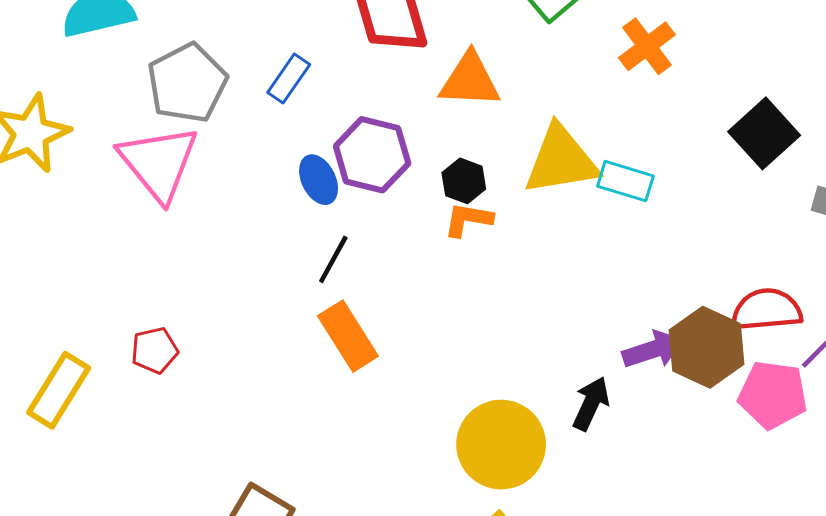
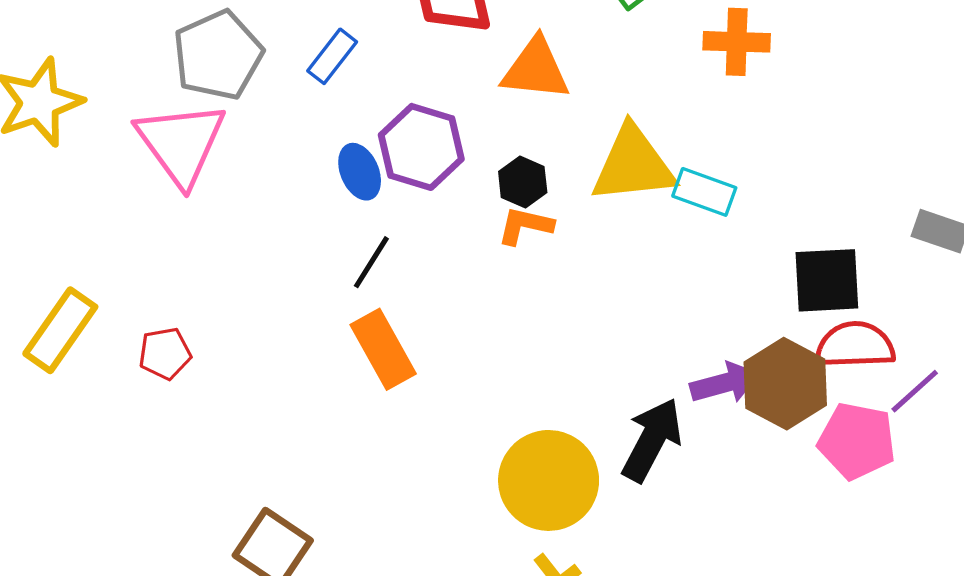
orange cross: (647, 46) -> (737, 42), turned 36
black square: (764, 133) -> (827, 280), moved, turned 36
yellow rectangle: (59, 390) -> (60, 330), moved
black arrow: (591, 404) -> (652, 440), size x1.4

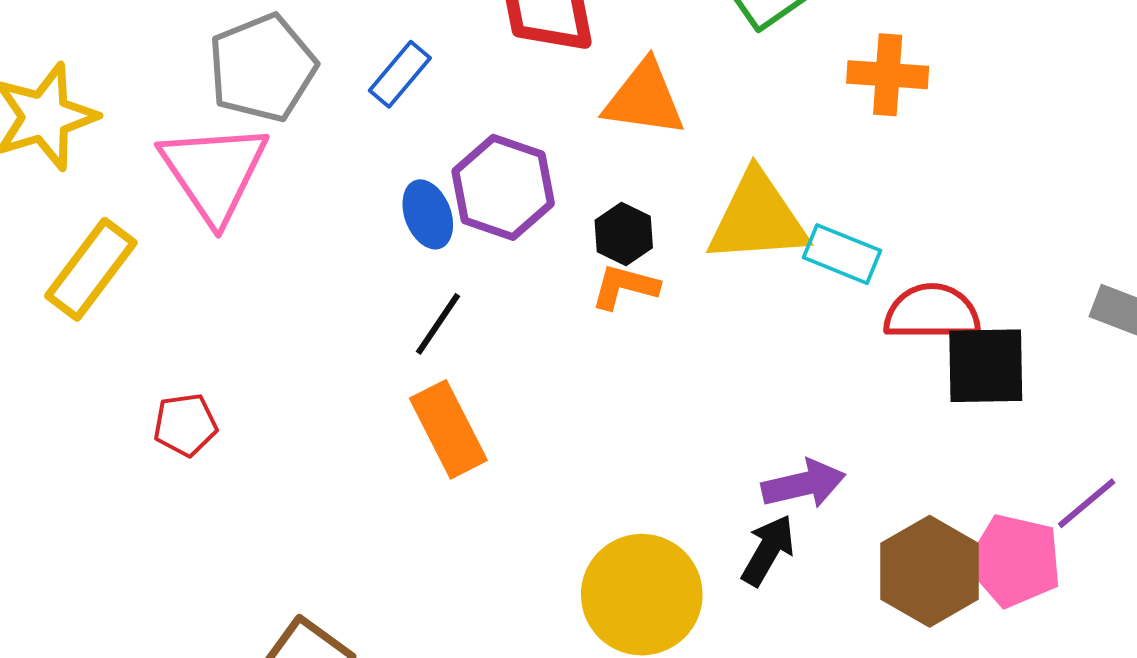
yellow rectangle: (60, 330) -> (91, 269), moved
red semicircle: (855, 345) -> (932, 312), moved
purple arrow: (725, 383) -> (804, 484), moved
brown hexagon: (785, 384) -> (930, 571), moved
black arrow: (652, 440) -> (768, 550), size x0.7

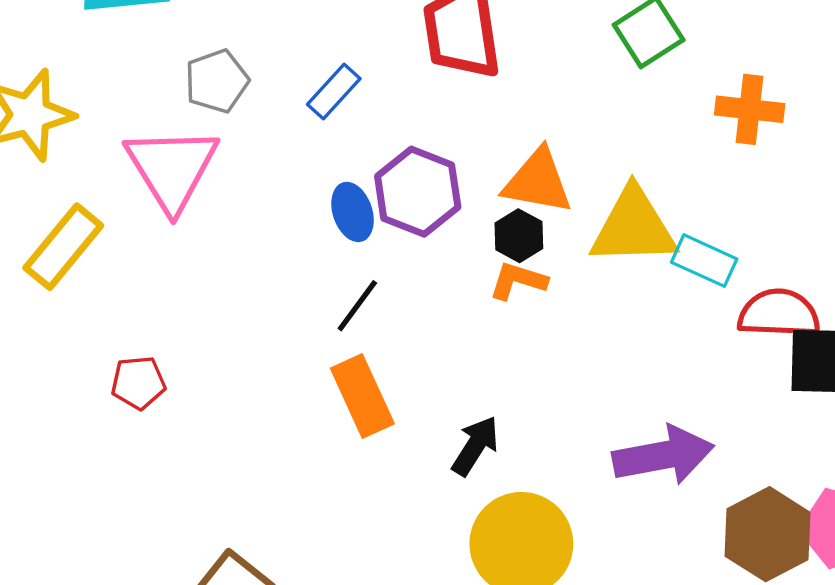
gray pentagon: (262, 68) -> (217, 81), size x0.7
orange triangle: (644, 99) -> (538, 181), moved
purple arrow: (804, 484) -> (663, 455), size x1.4
black arrow: (768, 550) -> (475, 446), moved

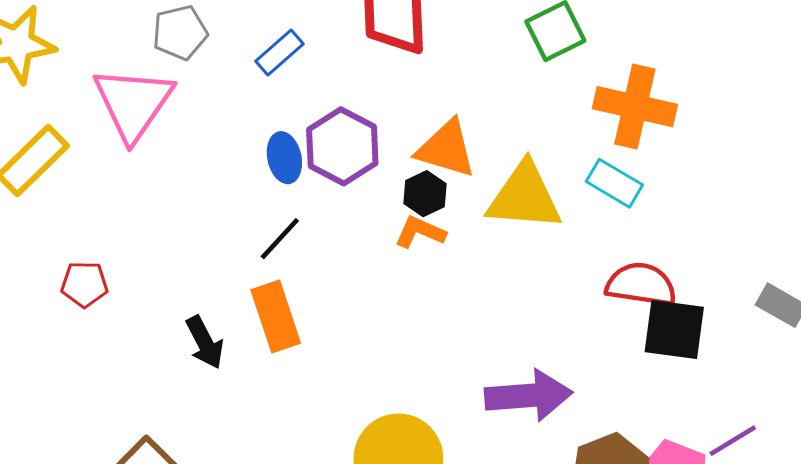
orange cross: (750, 109) -> (635, 107), size x1.4
cyan rectangle: (704, 261) -> (614, 183), moved
black arrow: (475, 446) -> (205, 342), moved, turned 114

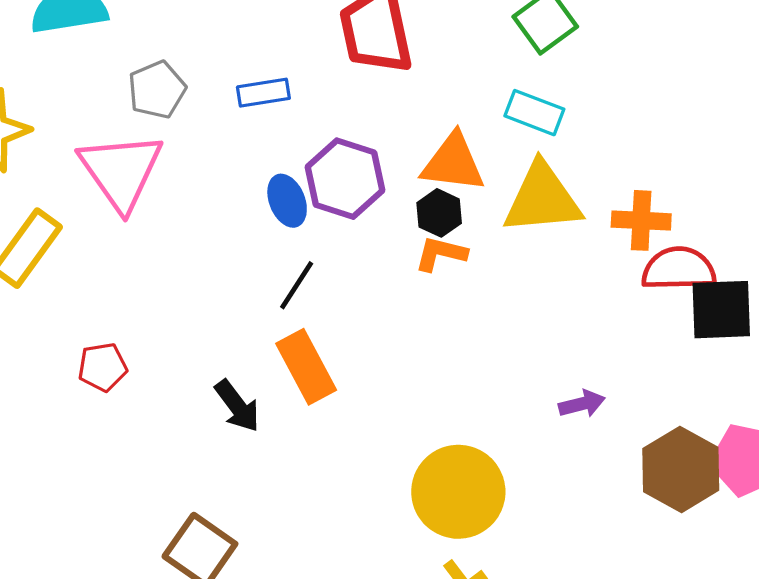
blue rectangle: (280, 52) -> (263, 93), turned 42
orange cross: (635, 107) -> (641, 220), moved, size x0.7
cyan rectangle: (614, 183) -> (534, 113), moved
purple arrow: (529, 396) -> (582, 404), size x0.5

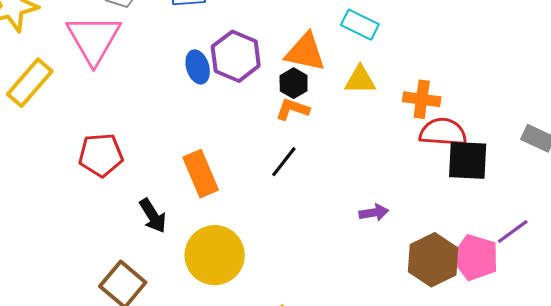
yellow triangle: (542, 199) -> (360, 80), size x0.6
black line: (297, 285) -> (284, 162), moved
red pentagon: (103, 367) -> (101, 155), moved, size x1.4
black arrow: (237, 406) -> (153, 216), moved
yellow circle: (458, 492) -> (215, 255), moved

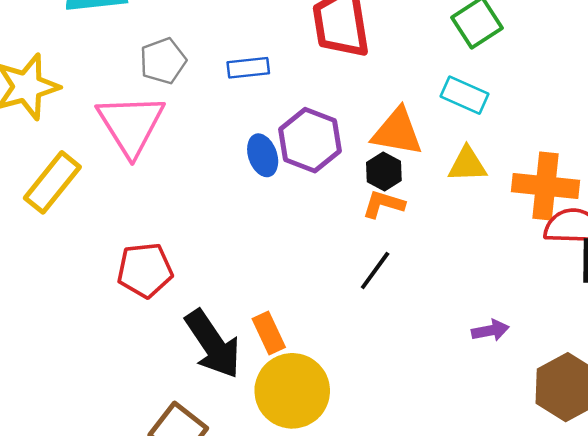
orange cross: (422, 99) -> (545, 186), size x1.4
orange rectangle: (201, 174) -> (269, 333), moved, size x0.7
black arrow: (153, 216) -> (213, 344), size x1.6

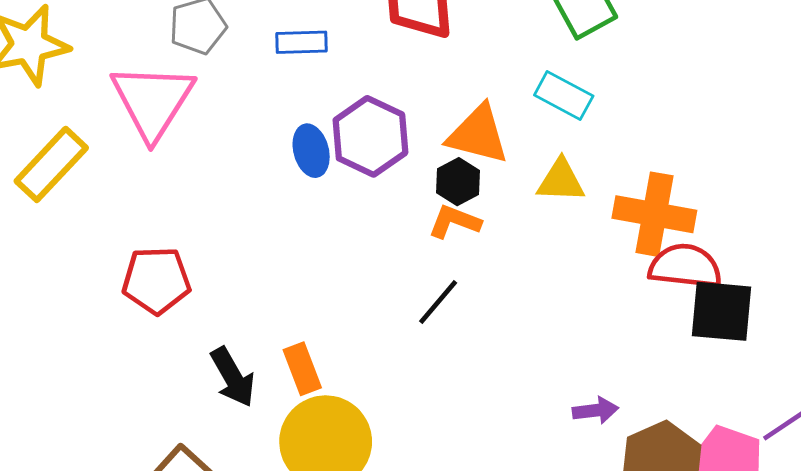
purple arrow: (490, 330) -> (595, 410), moved
black arrow: (213, 344) -> (233, 377), size x0.7

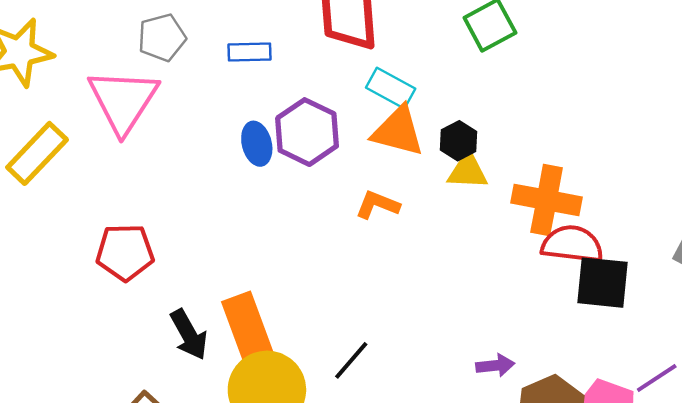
cyan rectangle: (564, 95) -> (391, 88), moved
black hexagon: (458, 182) -> (459, 141), moved
black line: (438, 302) -> (351, 360), moved
orange rectangle: (302, 369) -> (248, 328), size x1.6

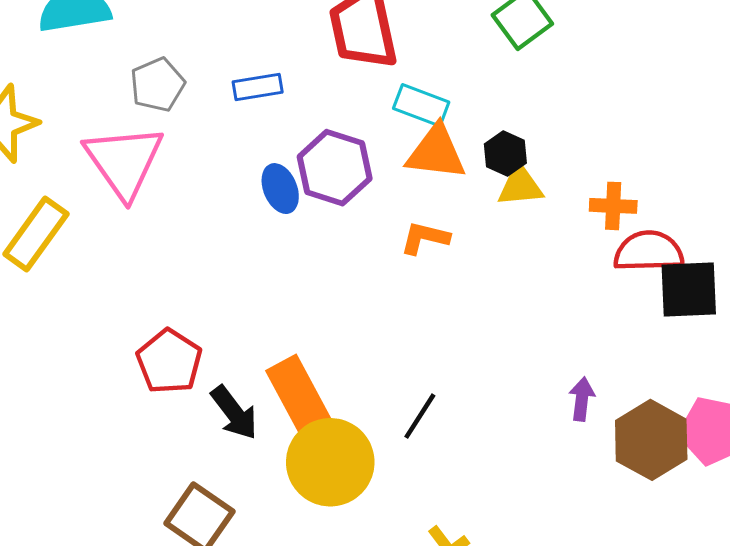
orange cross: (547, 200) -> (613, 206), size x0.6
red pentagon: (125, 252) -> (169, 361), moved, turned -30
purple arrow: (495, 365) -> (582, 399), turned -69

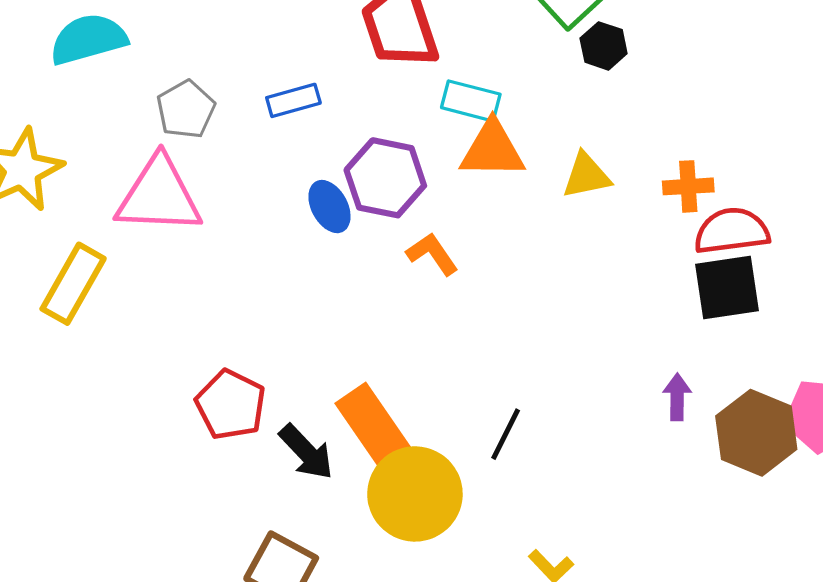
black hexagon: (505, 153) -> (604, 46), moved
pink triangle: (124, 161) -> (159, 196), turned -46
orange L-shape: (425, 238) -> (432, 254), moved, turned 48
black square: (689, 289) -> (727, 287), moved

